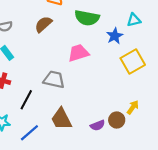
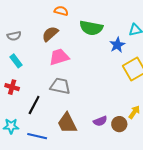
pink trapezoid: (78, 53) -> (59, 57), moved
purple semicircle: (98, 125) -> (100, 121), moved
blue line: (29, 133) -> (37, 136), turned 54

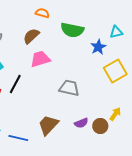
gray trapezoid: (60, 86) -> (69, 88), moved
black line: (34, 105) -> (15, 84), moved
brown trapezoid: (67, 123) -> (48, 125), turned 70

